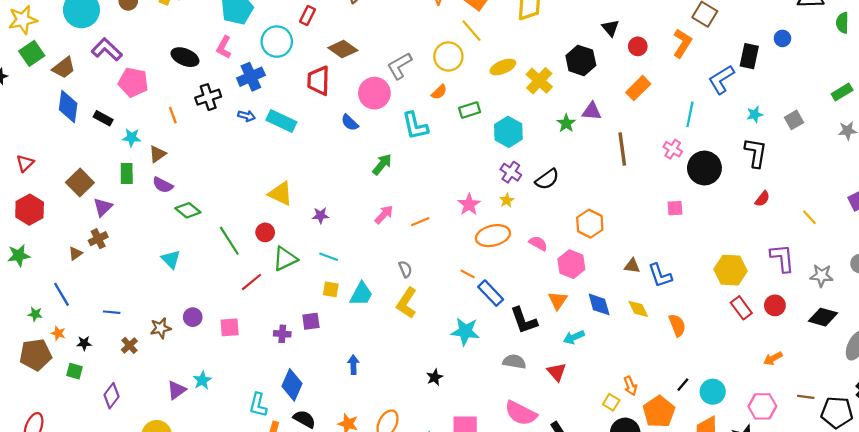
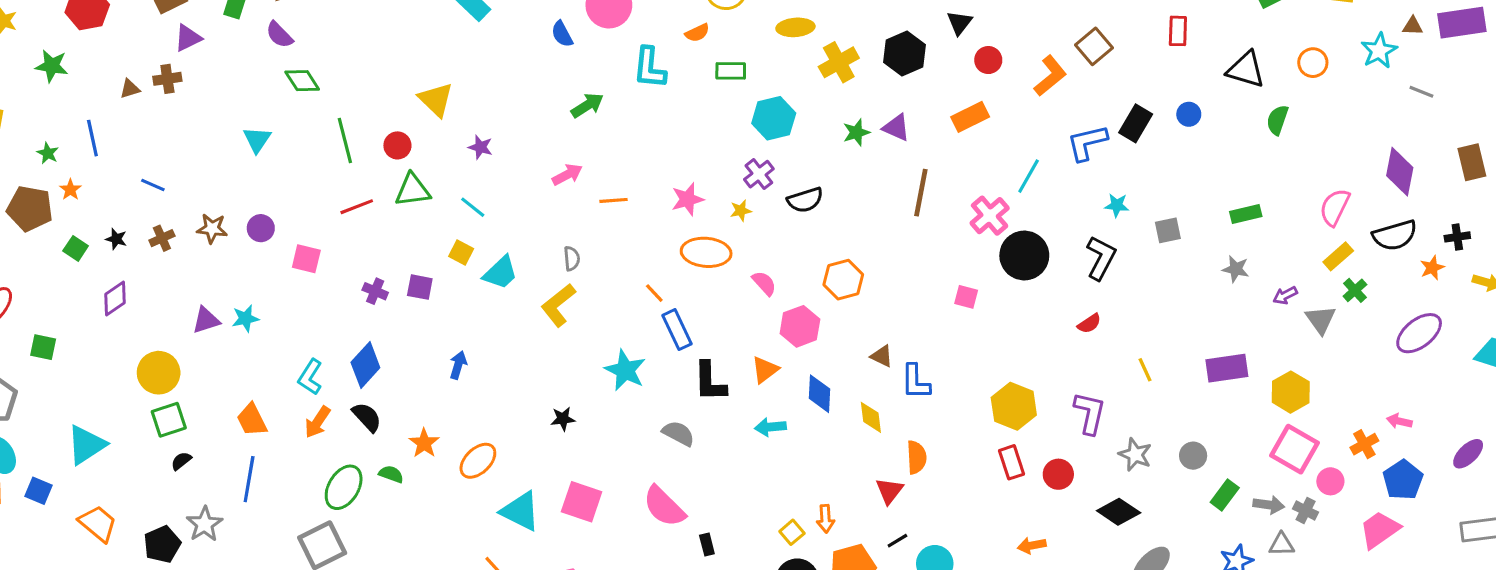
pink cross: (673, 149) -> (990, 216), size x1.4
black star: (84, 343) -> (116, 239), moved
red triangle: (557, 372) -> (889, 491), moved

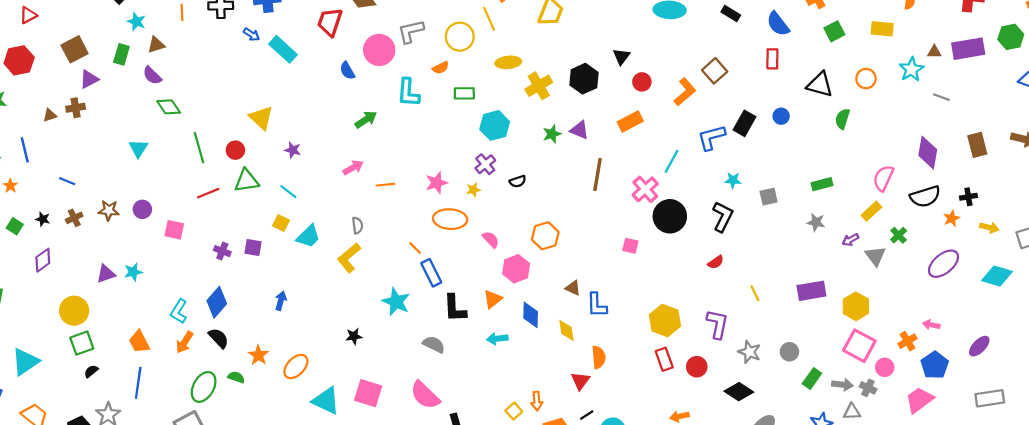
black semicircle: (805, 200) -> (518, 181), size x0.7
yellow rectangle: (1338, 256) -> (871, 211), moved

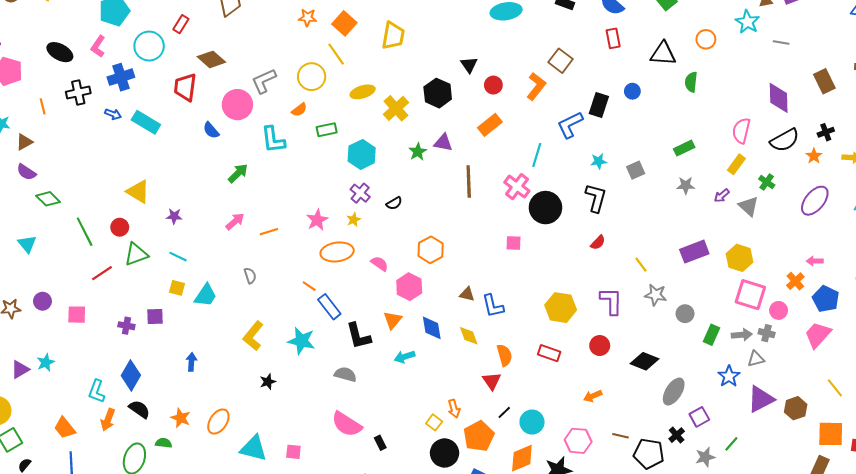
yellow L-shape: (349, 258) -> (253, 336), moved
gray star: (749, 352) -> (656, 295), moved
red rectangle: (664, 359) -> (549, 353), moved, turned -40
pink square: (368, 393) -> (293, 452), moved, size x0.6

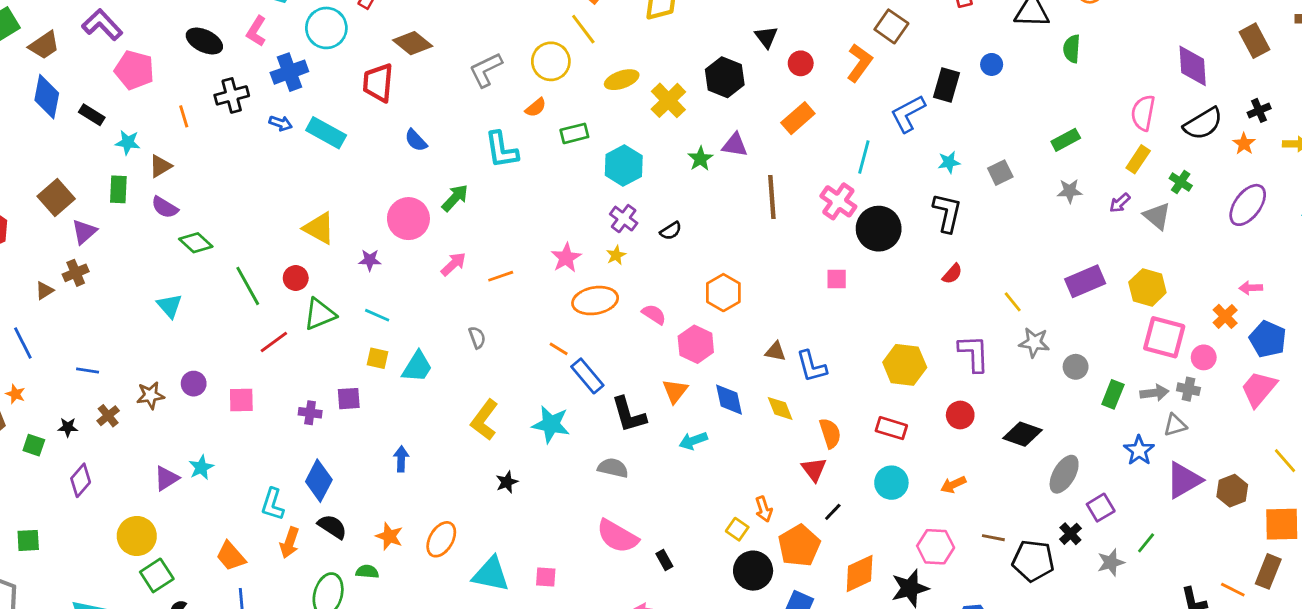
pink circle: (237, 105) -> (408, 219), moved
cyan circle: (532, 422) -> (891, 483), moved

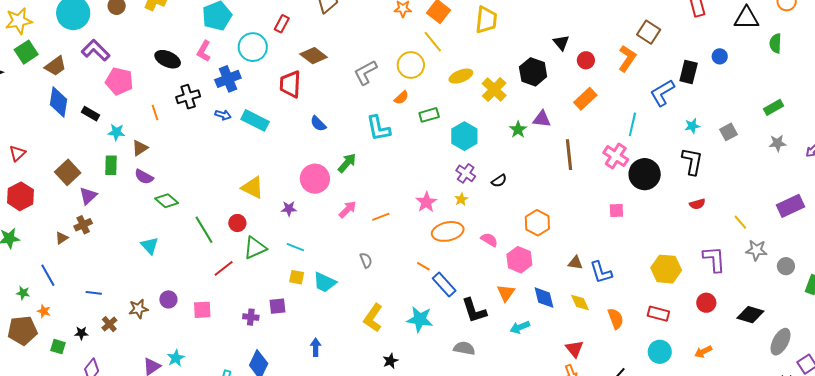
red semicircle: (952, 274) -> (697, 204), turned 35
cyan trapezoid: (417, 367) -> (325, 282), turned 85
red triangle: (814, 469) -> (574, 349), moved

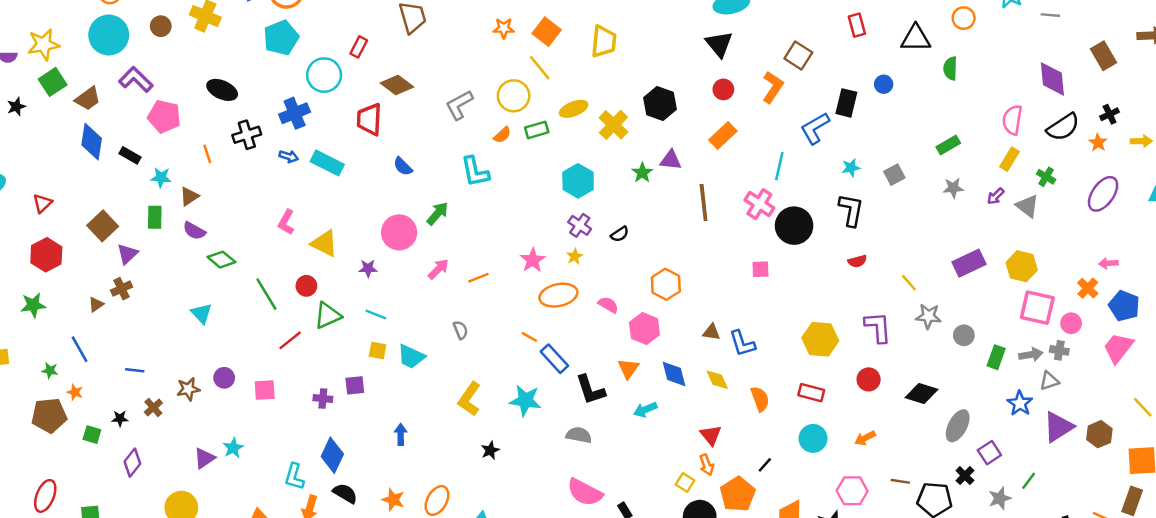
black triangle: (561, 43) -> (719, 44), moved, size x1.4
pink L-shape: (204, 51) -> (286, 222), moved
green rectangle: (429, 115) -> (537, 130), moved

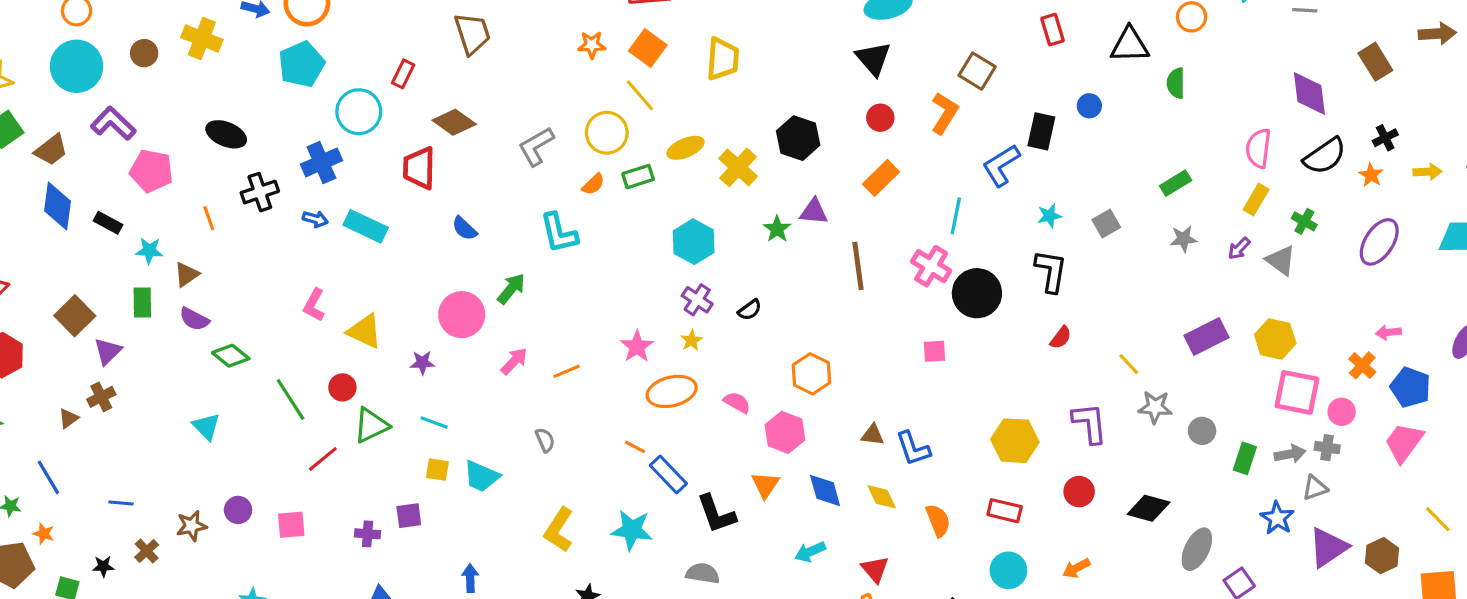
red semicircle: (857, 261) -> (1061, 338), turned -36
cyan arrow: (645, 410) -> (810, 552), moved

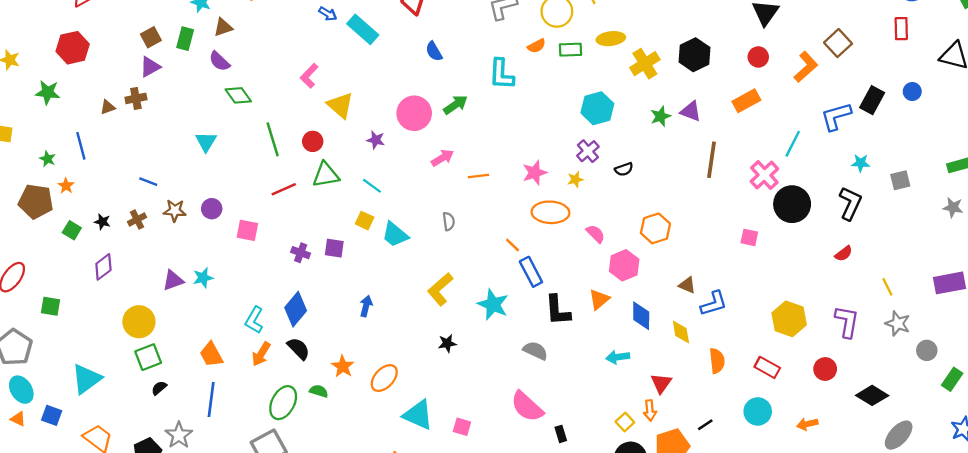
brown square: (75, 316) -> (151, 37), moved, size x0.7
blue L-shape: (913, 449) -> (714, 304), turned -104
blue line: (121, 503) -> (148, 182), moved

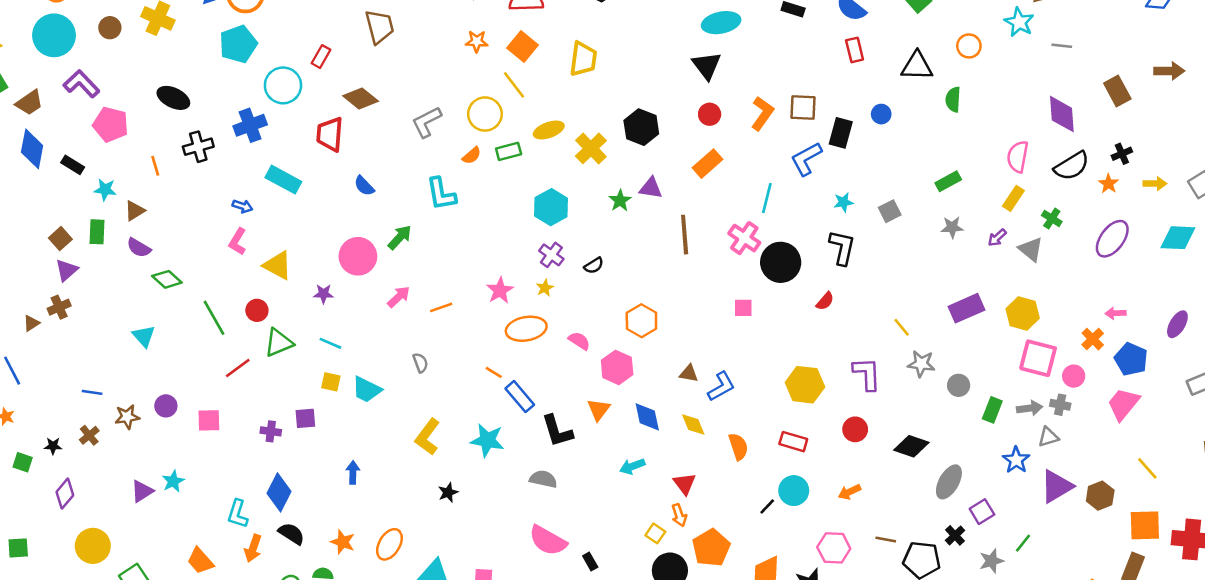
blue arrow: (328, 14) -> (243, 206), moved
brown square: (838, 43) -> (803, 107), moved, turned -32
red semicircle: (844, 254) -> (825, 301), moved
yellow circle: (139, 322) -> (93, 546), moved
black line: (705, 425) -> (767, 506), moved

